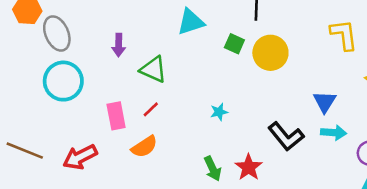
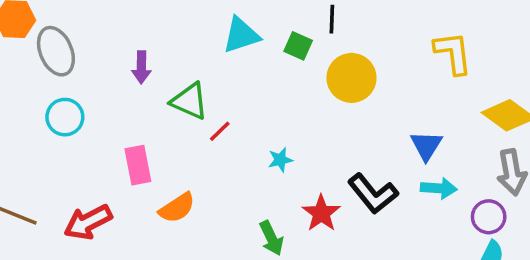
green square: (234, 44) -> (298, 46), moved
cyan circle: (63, 81) -> (65, 117), size x0.7
red line: (151, 109) -> (220, 131), moved
red star: (249, 167) -> (321, 213), moved

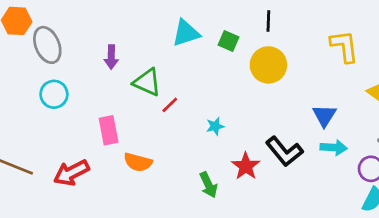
black line: (332, 19) -> (268, 21), moved
orange semicircle: (177, 208) -> (138, 162), turned 48

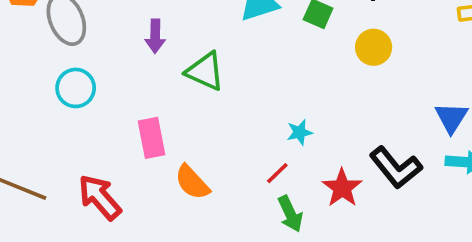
yellow circle: (268, 65) -> (374, 47), size x0.7
red line: (170, 105) -> (277, 173), moved
orange semicircle: (138, 162) -> (192, 182), turned 32
red arrow: (71, 173) -> (100, 197), turned 76

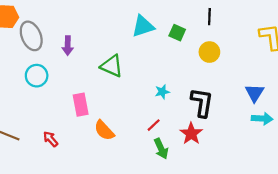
purple arrow: (155, 36) -> (68, 46), moved
cyan star: (300, 132) -> (162, 92), moved
black L-shape: (396, 168) -> (202, 102), moved, turned -132
red arrow: (100, 197) -> (51, 139), size x0.6

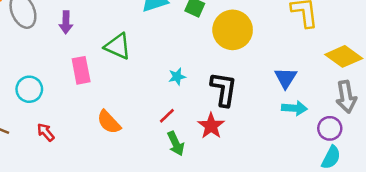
yellow circle: (209, 52) -> (233, 30), size x1.6
cyan circle: (37, 76) -> (29, 89), moved
pink rectangle: (81, 105) -> (81, 70), moved

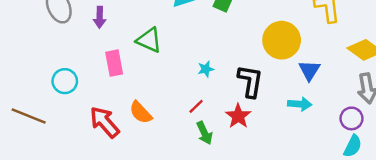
yellow circle: (233, 30) -> (282, 40), moved
cyan arrow: (294, 108) -> (300, 104), moved
red arrow: (46, 132) -> (105, 122), moved, size x1.8

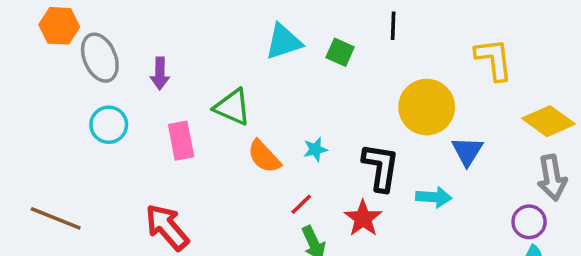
cyan circle: (65, 81) -> (109, 125), moved
cyan arrow: (300, 104) -> (434, 197), moved
orange semicircle: (141, 112) -> (264, 157), moved

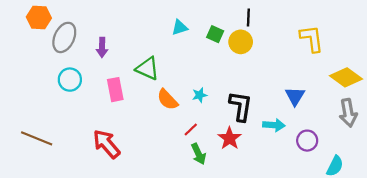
cyan triangle: (284, 42) -> (180, 27), size x0.7
gray ellipse: (100, 58) -> (64, 37), turned 48
yellow circle: (427, 107) -> (241, 42), moved, size x0.7
purple circle: (529, 222) -> (307, 141), moved

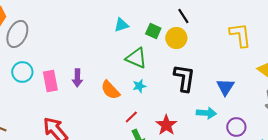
black line: (248, 17) -> (183, 16), turned -35
purple arrow: (102, 47) -> (77, 78), moved
green triangle: (147, 68) -> (136, 58), moved
pink rectangle: (115, 90) -> (50, 81), moved
black L-shape: (241, 106) -> (184, 78), moved

